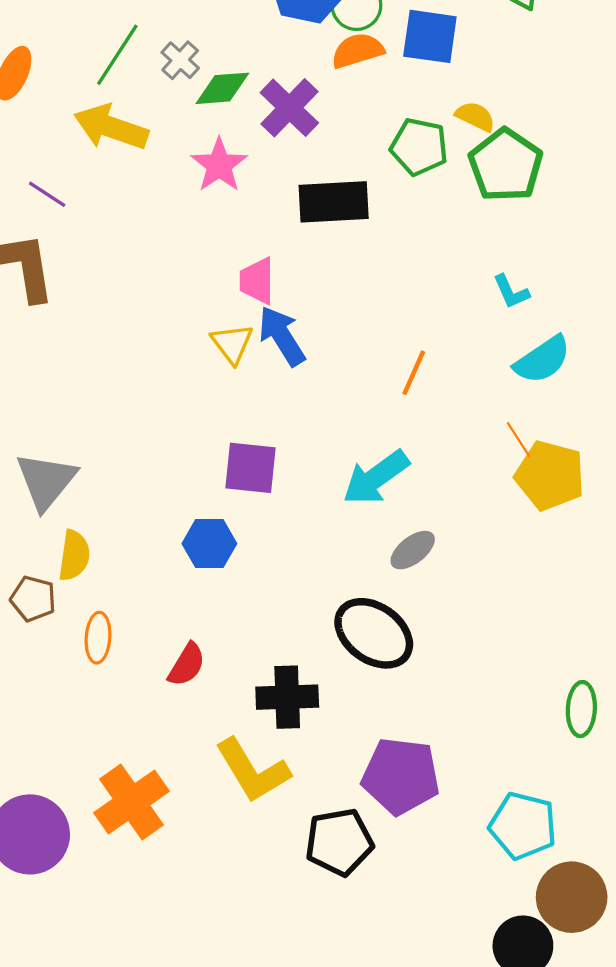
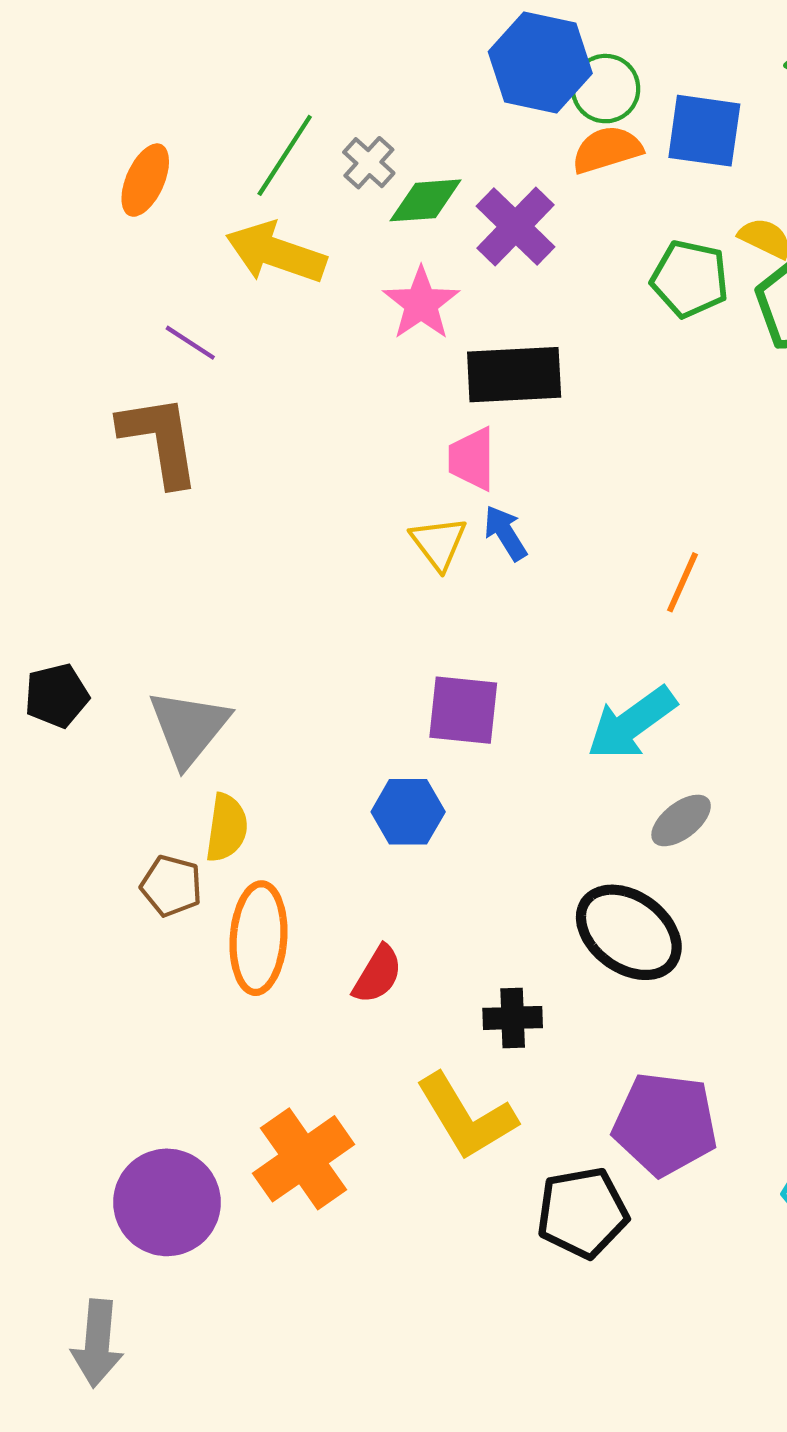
black rectangle: (334, 202) -> (514, 375), moved
blue arrow: (282, 336) -> (505, 533), size x0.7
orange ellipse: (98, 638) -> (258, 938), size x1.6
black cross: (287, 697) -> (513, 1018), size x0.7

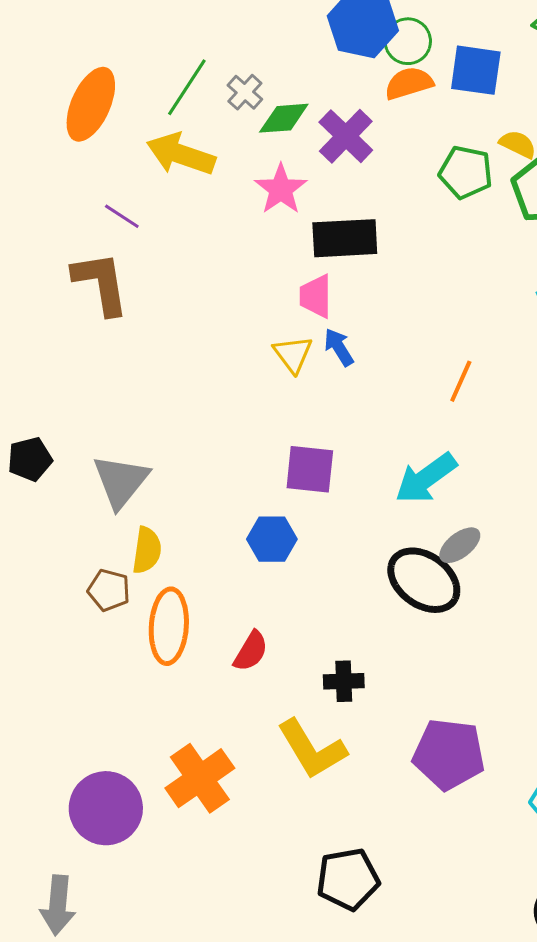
orange ellipse: (145, 180) -> (91, 104), size x1.5
black ellipse: (629, 932) -> (424, 580), moved
black pentagon: (582, 1213) -> (348, 879), moved

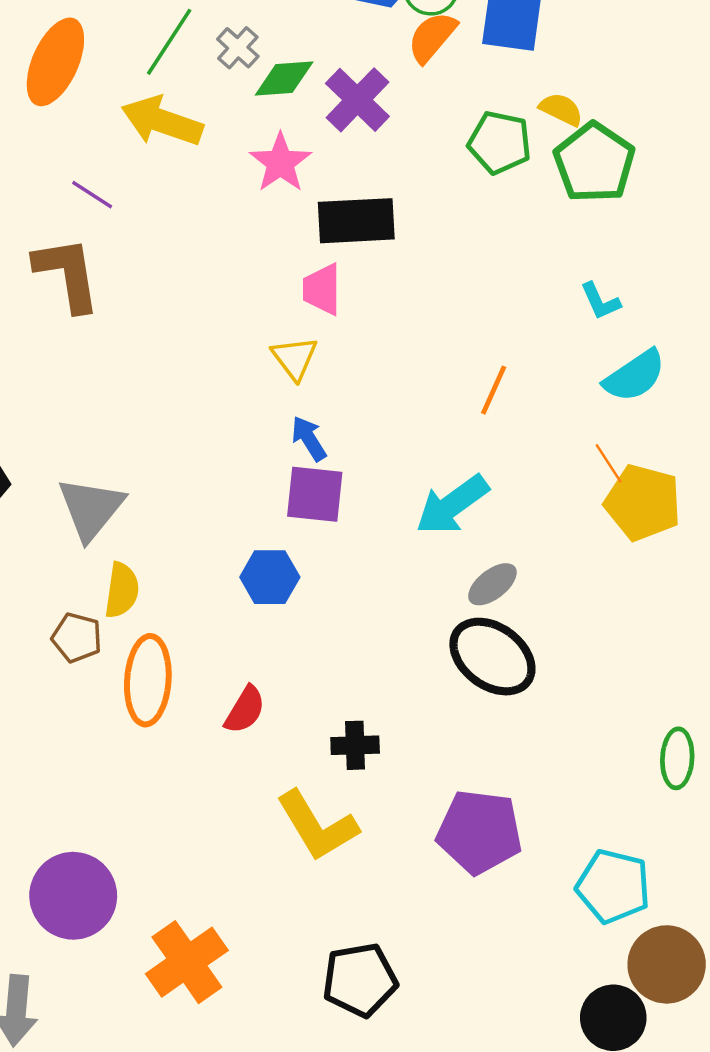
orange semicircle: (409, 83) -> (432, 37), turned -33
blue arrow: (339, 347) -> (309, 439), moved
black ellipse: (424, 580) -> (492, 657), moved
orange cross: (200, 778) -> (187, 962), moved

